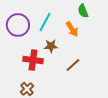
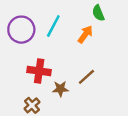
orange arrow: (72, 29) -> (85, 34), turned -112
brown star: (51, 46) -> (60, 89), moved

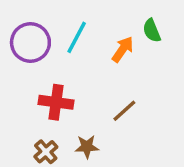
green semicircle: (98, 13) -> (152, 31), moved
brown star: (60, 89) -> (87, 147), moved

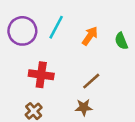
green semicircle: (152, 31) -> (121, 41), moved
brown star: (87, 147) -> (84, 107), moved

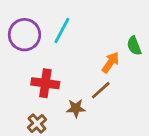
orange arrow: (90, 36) -> (111, 62), moved
brown star: (84, 107) -> (76, 108), moved

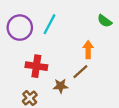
green semicircle: (134, 46) -> (105, 21), moved, turned -32
orange arrow: (111, 62) -> (88, 50), turned -35

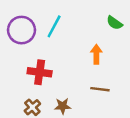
brown line: (80, 72) -> (100, 89), moved, turned 49
brown star: (61, 86) -> (63, 106), moved

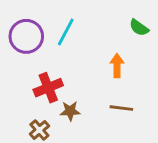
red cross: (40, 72) -> (48, 88), turned -30
brown star: (63, 106) -> (70, 111), moved

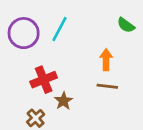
brown line: (121, 108) -> (107, 86), moved
brown star: (70, 111) -> (63, 101), turned -30

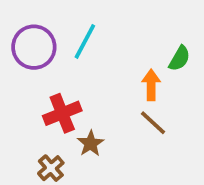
green semicircle: (126, 25) -> (179, 58), moved, turned -96
brown line: (107, 86) -> (153, 123), turned 36

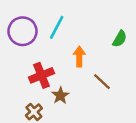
orange arrow: (151, 85) -> (79, 56), moved

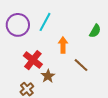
red cross: (41, 75) -> (33, 60), turned -30

